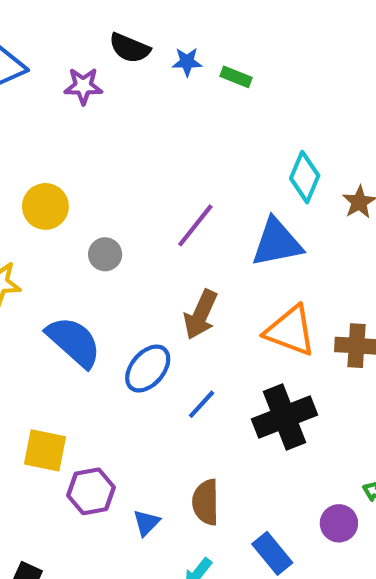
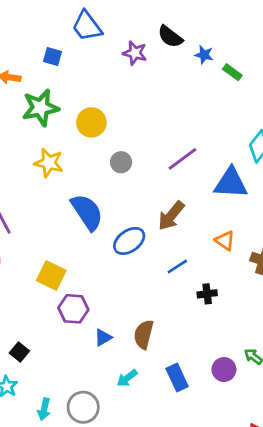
orange triangle: (290, 331) -> (225, 241), size x0.6
blue line: (202, 404) -> (177, 266), moved
black cross: (284, 417) -> (207, 294), size x0.5

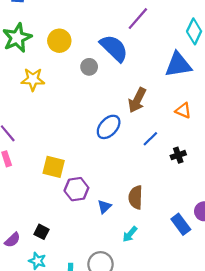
purple line: (183, 159) -> (138, 19), moved
blue semicircle: (87, 212) -> (114, 48), moved
blue rectangle: (177, 377) -> (181, 224), moved

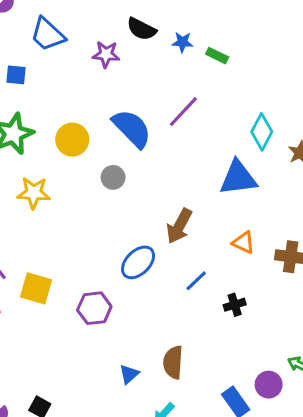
blue semicircle: (114, 48) -> (132, 128), moved
yellow square: (54, 167) -> (36, 288), moved
purple hexagon: (76, 189) -> (94, 308), moved

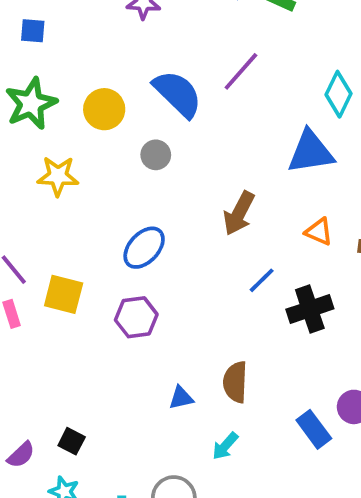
blue ellipse: (138, 262) -> (144, 248), moved
black cross: (235, 305) -> (310, 309), size x1.6
blue triangle: (129, 374) -> (181, 398), turned 30

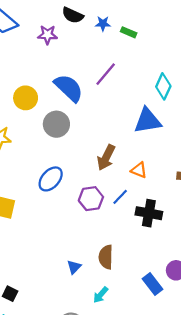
gray circle: (156, 155) -> (56, 124), size x1.5
orange triangle: (319, 232) -> (139, 170), moved
black cross: (310, 309) -> (149, 213), turned 30
purple hexagon: (136, 317) -> (91, 199), moved
blue triangle: (181, 398) -> (74, 267), turned -32

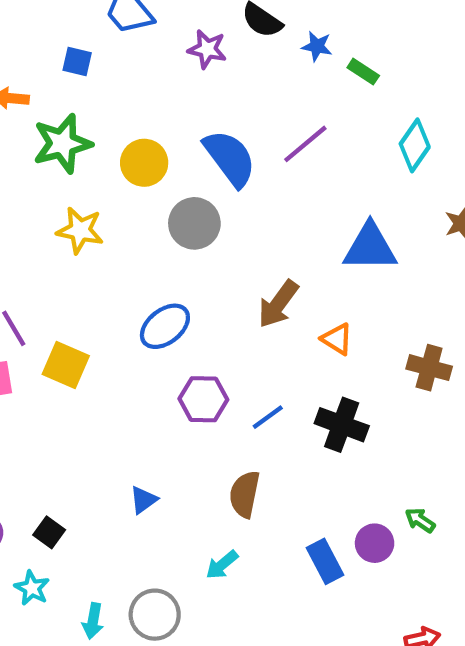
cyan diamond: (163, 86) -> (415, 145), moved
blue line: (120, 197) -> (268, 417), moved
purple hexagon: (91, 199) -> (203, 399), moved
blue triangle: (74, 267) -> (143, 500), moved

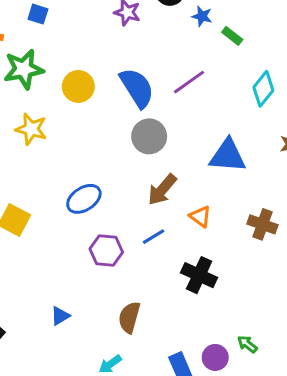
gray circle: (194, 223) -> (149, 136), moved
brown cross: (429, 368) -> (262, 224), moved
blue line: (268, 417) -> (154, 237), moved

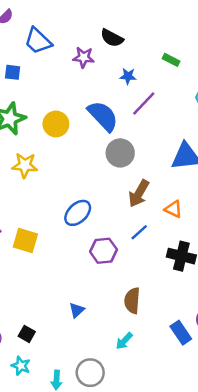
blue star: (202, 16) -> (128, 76), moved

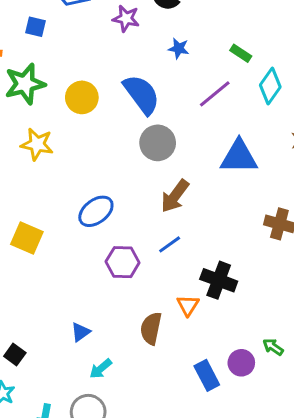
green rectangle: (171, 60) -> (241, 53), moved
purple line: (144, 103) -> (215, 94), moved
orange triangle: (173, 209) -> (188, 305), moved, turned 30
cyan arrow: (124, 341) -> (101, 369), moved

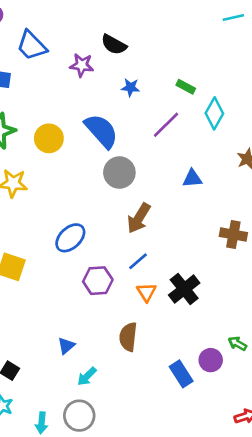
blue triangle: (239, 157) -> (192, 178), size x0.6
black cross: (219, 280) -> (184, 289), turned 36
orange triangle: (188, 305) -> (146, 292), moved

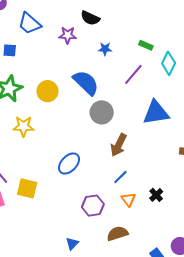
blue triangle: (192, 178) -> (156, 113), size x1.8
purple hexagon: (98, 281) -> (93, 206), moved
black cross: (184, 289) -> (156, 195), size x0.6
brown semicircle: (128, 337) -> (117, 233), turned 70

